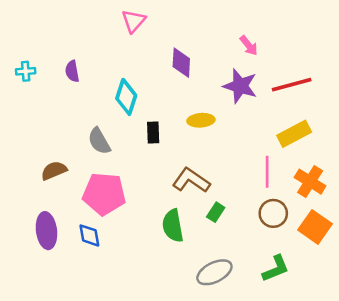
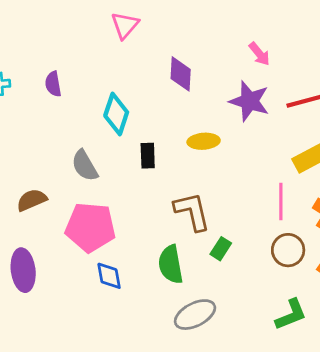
brown L-shape: (191, 180) -> (192, 211), turned 42
blue diamond: (89, 235) -> (109, 276), moved
gray ellipse: (214, 272) -> (195, 315), moved

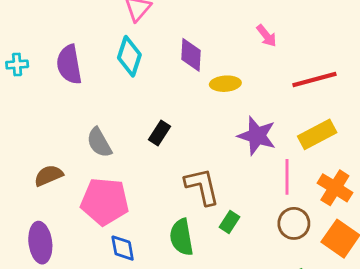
purple semicircle: (53, 84) -> (69, 64), size x1.6
purple star: (249, 101) -> (257, 136), moved
cyan diamond: (116, 114) -> (129, 56), moved
yellow ellipse: (204, 141) -> (225, 84), moved
black rectangle: (148, 156) -> (160, 133), turned 35

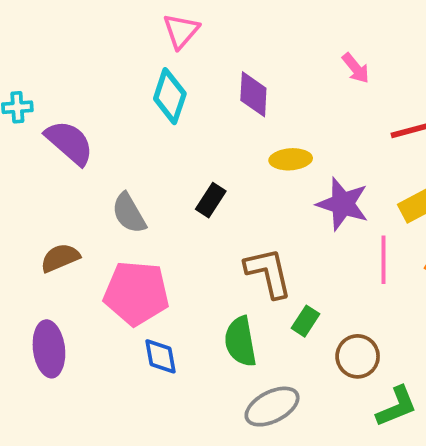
purple semicircle: (69, 64) -> (69, 143), moved, turned 141
yellow ellipse: (225, 84) -> (291, 159), moved
brown circle: (294, 223) -> (358, 356), moved

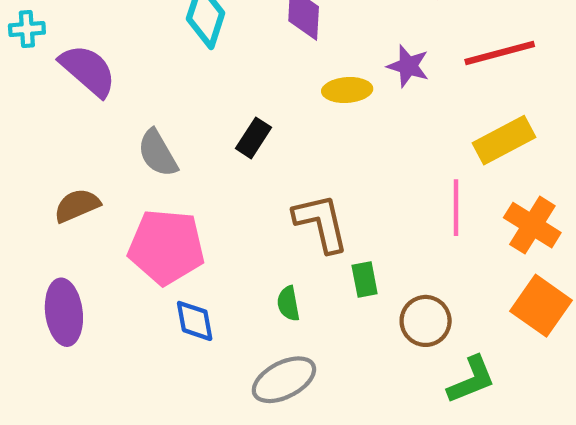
purple star: (343, 204) -> (408, 66), moved, size x0.7
green rectangle: (306, 321) -> (365, 280), turned -44
green semicircle: (240, 341) -> (288, 303), size x0.6
gray ellipse: (272, 407) -> (284, 380), moved

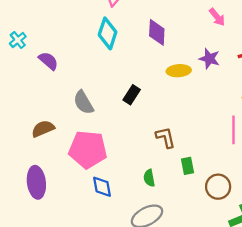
cyan cross: (27, 29) -> (18, 40), turned -35
purple semicircle: (88, 70) -> (48, 61), size x0.7
brown L-shape: (321, 223) -> (166, 137), size x0.7

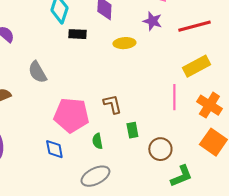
purple star: (209, 59) -> (152, 21), moved
black rectangle: (132, 95) -> (77, 34), moved, turned 60
pink pentagon: (88, 149) -> (71, 115), moved

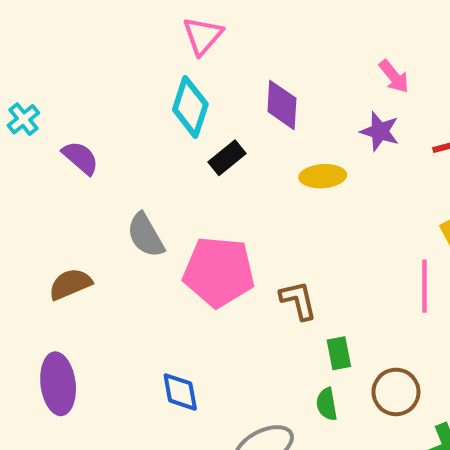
black rectangle: (77, 34) -> (227, 158), turned -42
pink pentagon: (71, 115) -> (219, 272), moved
green semicircle: (97, 141) -> (327, 404), moved

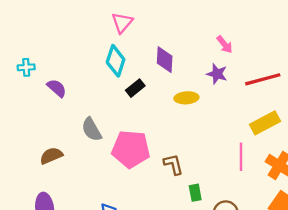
cyan cross: (23, 119) -> (26, 67), turned 35

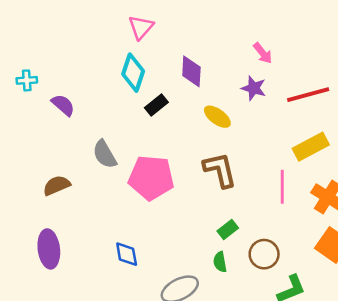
yellow ellipse: (186, 98) -> (217, 117), turned 40
brown L-shape: (173, 164) -> (220, 170), moved, size x1.4
green rectangle: (195, 193) -> (228, 230), turned 63

